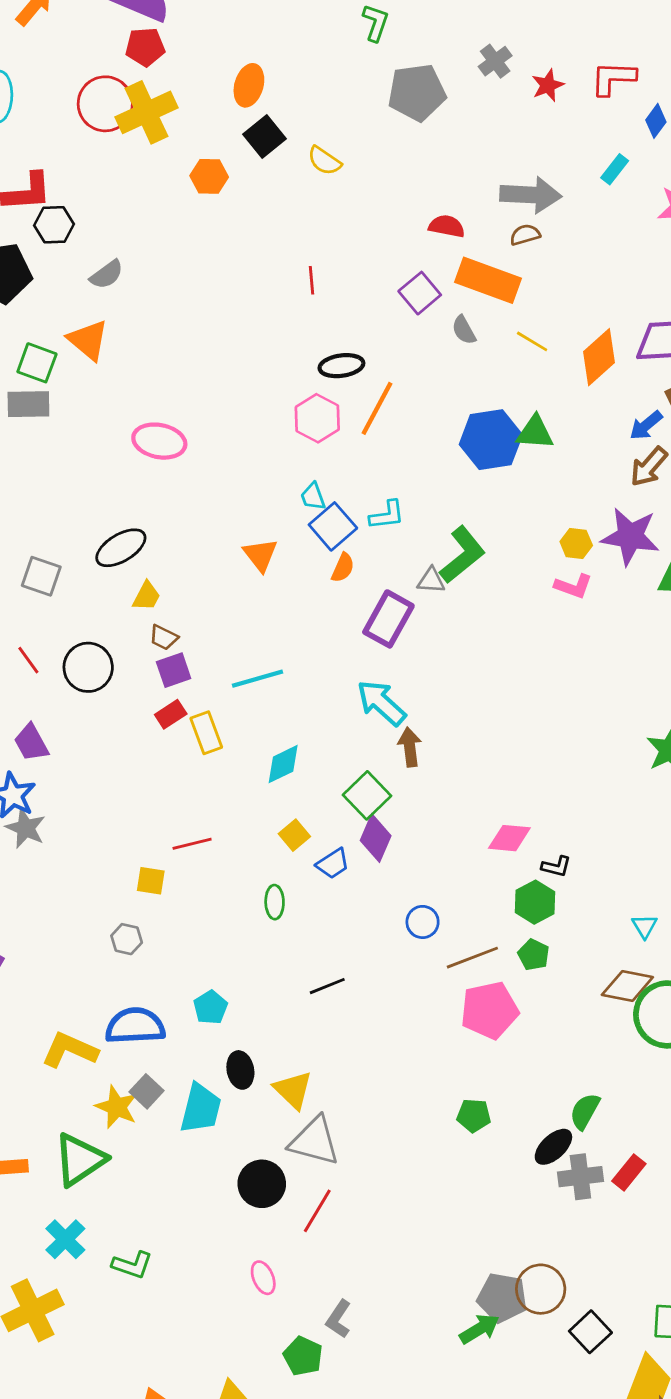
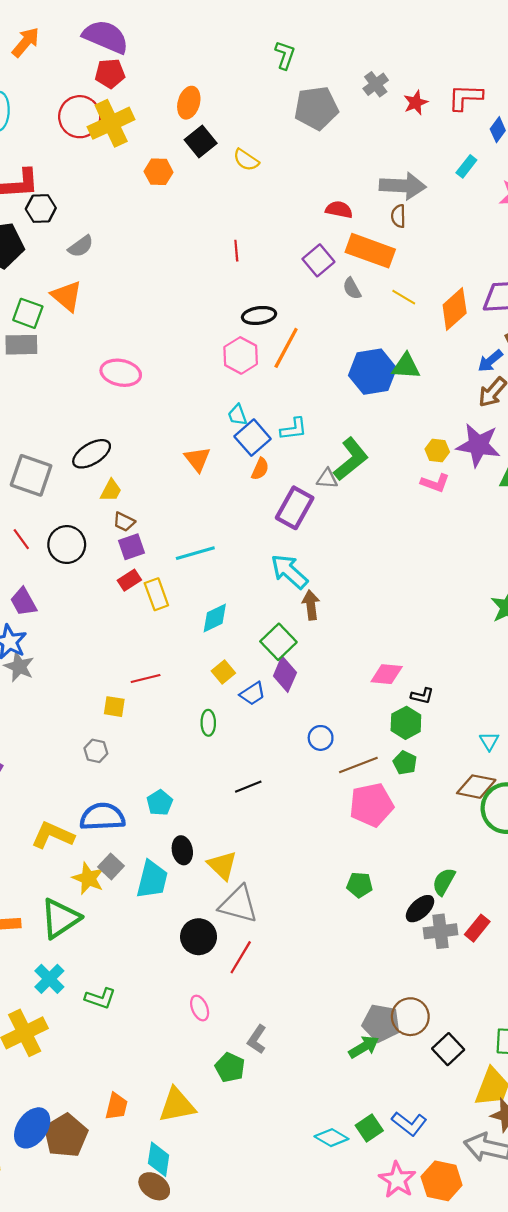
brown semicircle: (525, 235) -> (398, 216), turned -75
gray square: (41, 576) -> (31, 475), size x1.4

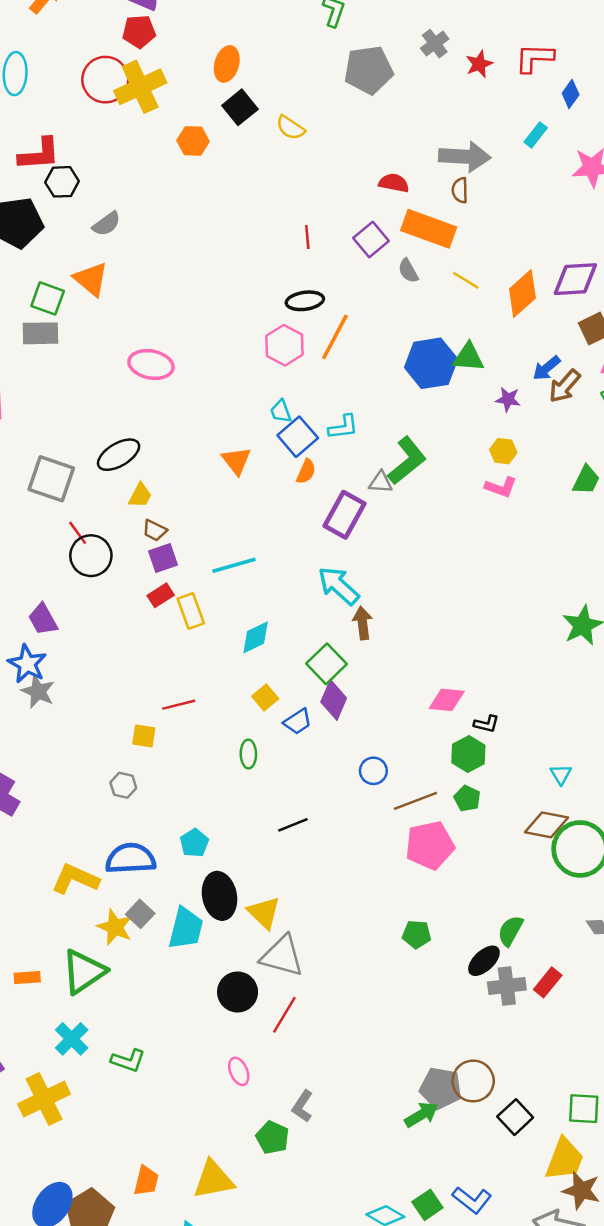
red line: (236, 251) -> (307, 237), moved
blue arrow: (490, 361) -> (546, 368), moved
purple star: (478, 445) -> (508, 399), moved, size x0.5
red line: (21, 539) -> (78, 533), moved
black ellipse: (182, 850) -> (220, 896), size x1.5

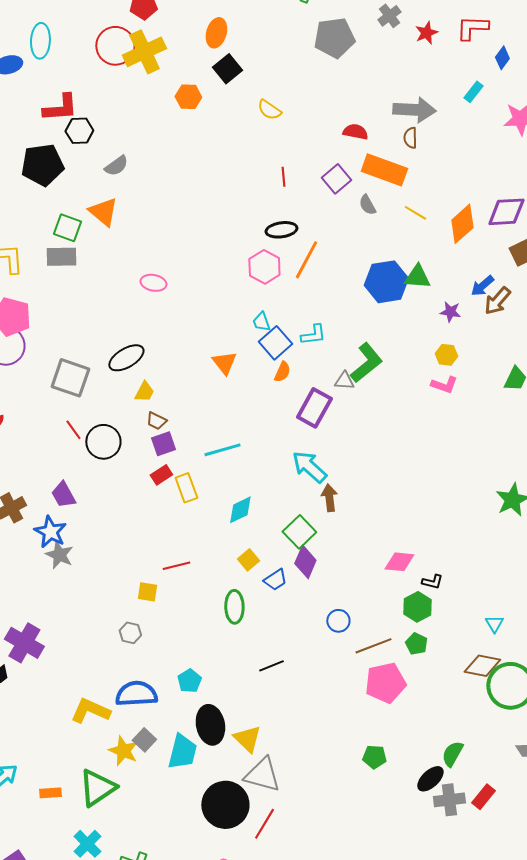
yellow semicircle: (290, 128) -> (269, 110), moved
pink ellipse: (151, 365) -> (153, 283), size x0.7
red line: (78, 533) -> (73, 430), moved
green ellipse: (248, 754) -> (234, 607), size x1.4
black circle: (238, 992) -> (225, 805), size x1.4

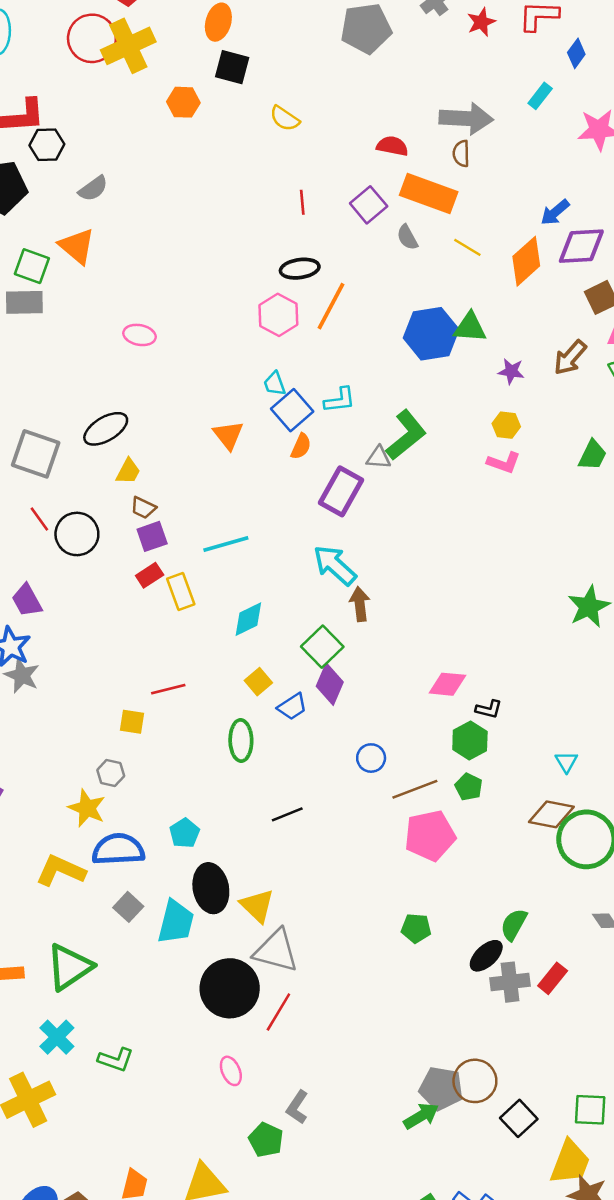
black square: (227, 69) -> (232, 67), turned -36
blue arrow: (482, 286) -> (555, 212), moved
yellow star: (123, 751) -> (87, 808), moved

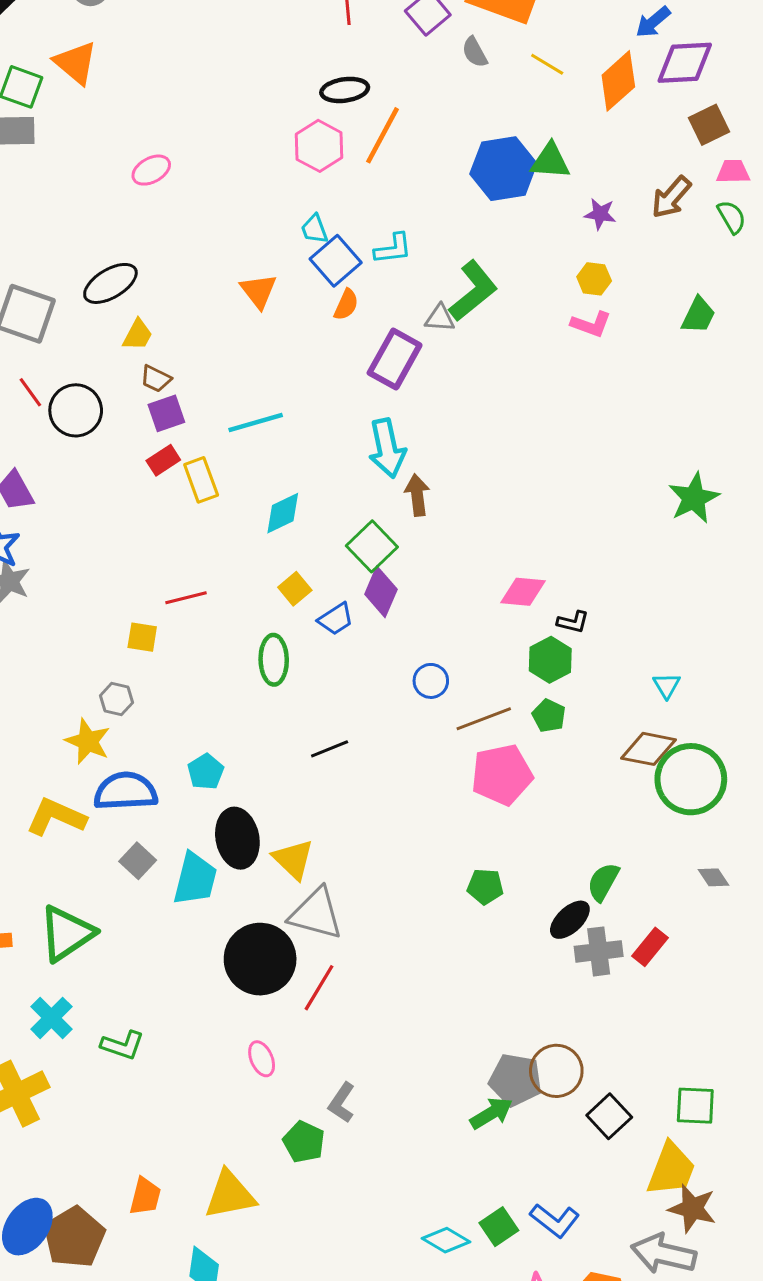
pink ellipse: (140, 335) -> (151, 170), turned -40
cyan arrow: (335, 565) -> (387, 448), turned -144

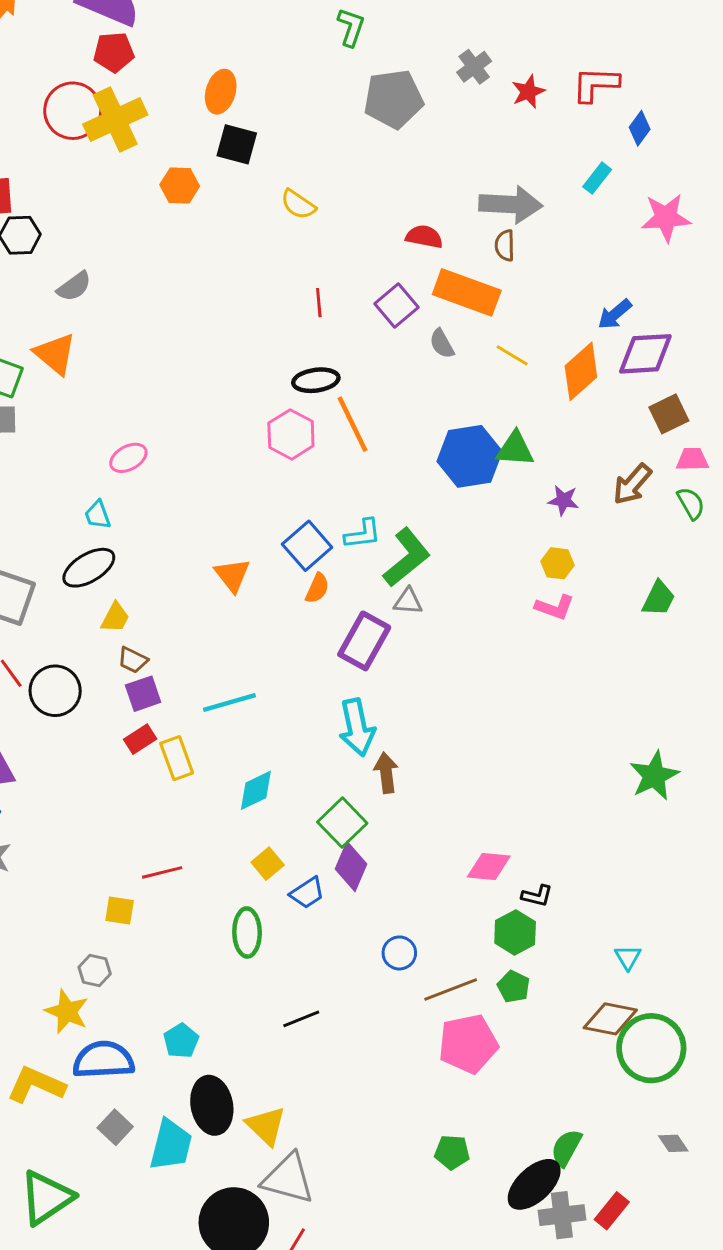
orange line: (382, 135) -> (352, 424), turned -54
cyan trapezoid: (314, 229) -> (98, 515), moved
green L-shape: (473, 291) -> (407, 557), moved
black ellipse: (570, 920) -> (534, 1184), size x1.4

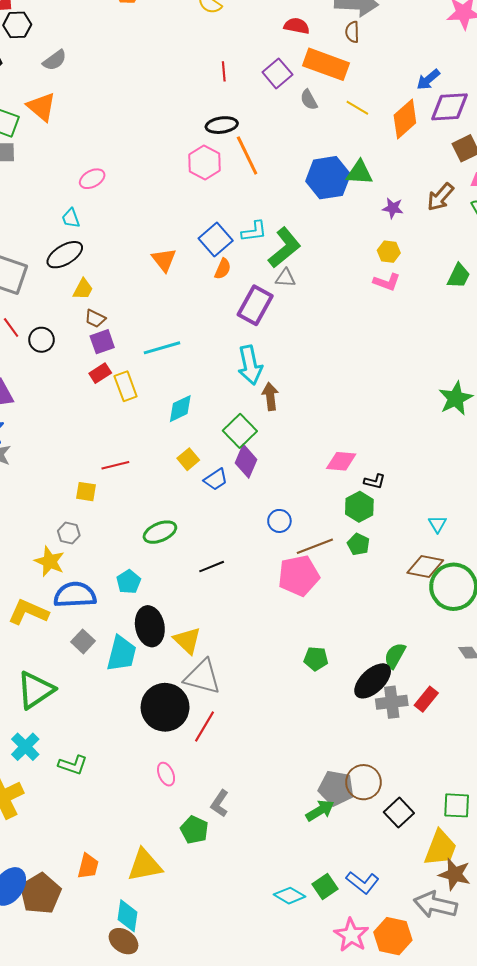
black circle: (55, 691) -> (41, 340), size x0.7
green ellipse: (247, 932) -> (160, 532), moved, turned 68
pink pentagon: (468, 1044) -> (299, 576), moved

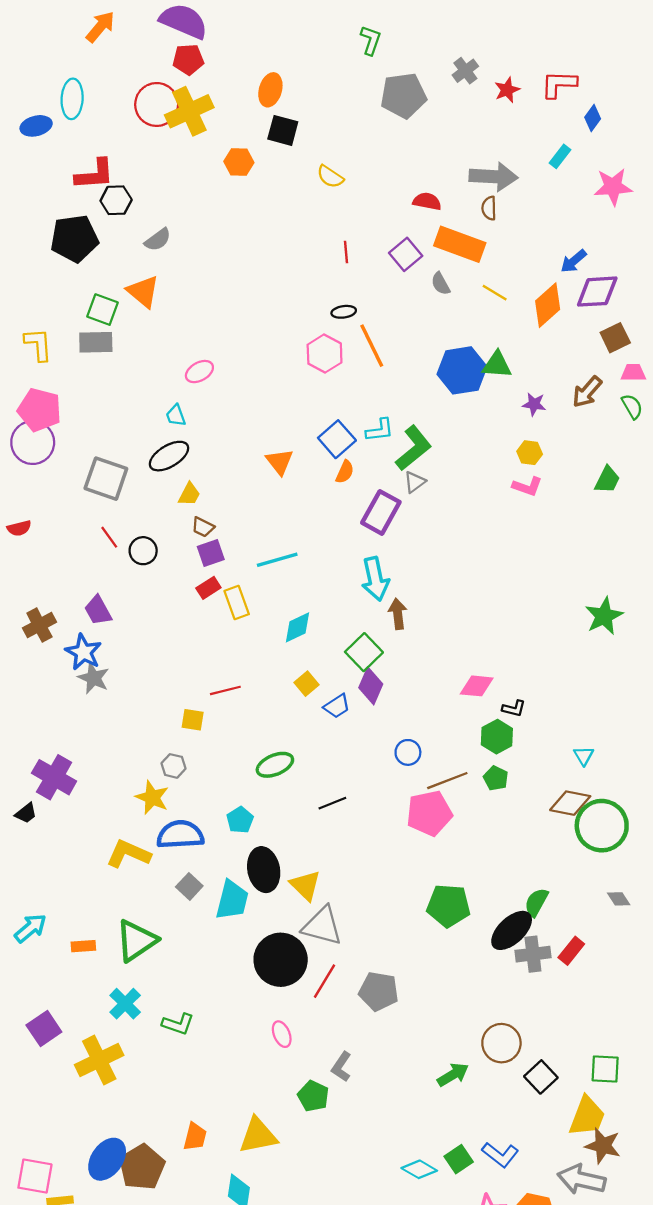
black ellipse: (222, 125) -> (344, 312), size x0.7
gray triangle: (286, 278) -> (415, 482), turned -40
green pentagon: (316, 659) -> (448, 906), size x1.6
gray pentagon: (336, 788) -> (379, 991), moved

